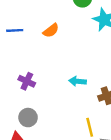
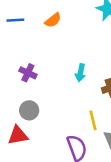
cyan arrow: (78, 81) -> (81, 73), turned -84

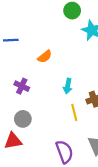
orange semicircle: (53, 20) -> (45, 57), moved
yellow line: (93, 120) -> (74, 112), moved

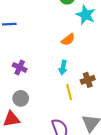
orange semicircle: (45, 57) -> (68, 40), moved

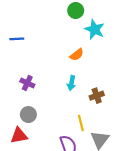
yellow line: (69, 92) -> (81, 123), moved

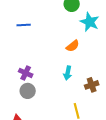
blue line: (17, 39) -> (24, 25), moved
gray circle: (28, 115) -> (28, 91), moved

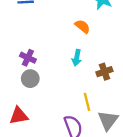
orange semicircle: (73, 46) -> (82, 26), turned -104

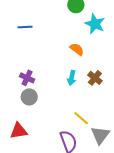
brown cross: (104, 72) -> (95, 78), moved, turned -32
yellow line: (87, 102) -> (81, 118), turned -35

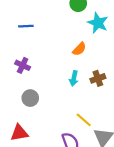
orange semicircle: (77, 49) -> (79, 49), turned 96
purple cross: (27, 78) -> (23, 65), moved
brown cross: (95, 78) -> (98, 78), turned 32

